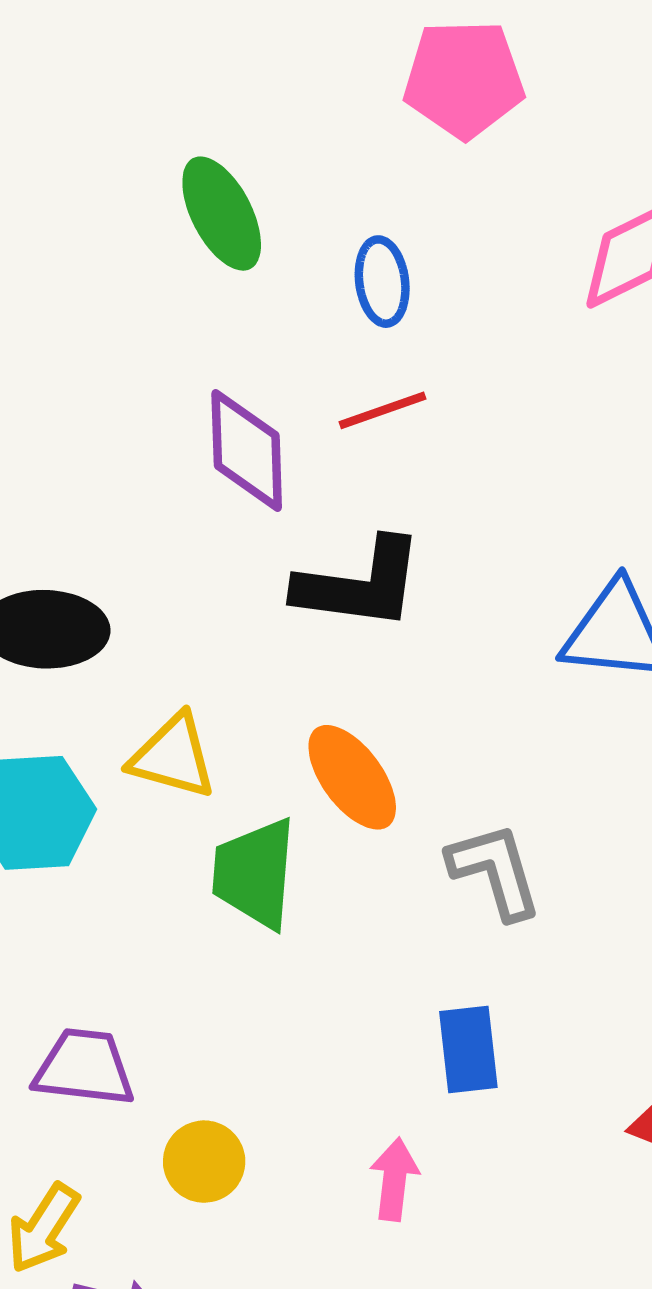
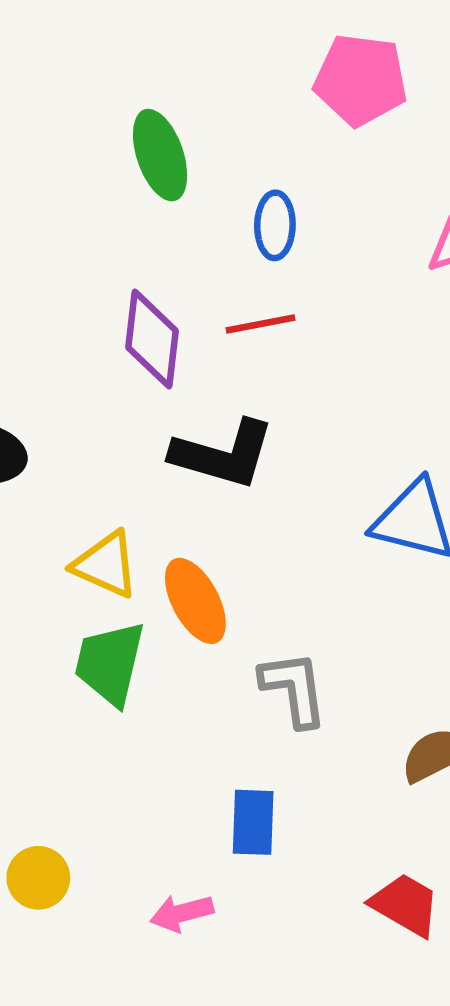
yellow triangle: (173, 756) -> (106, 565), moved
pink arrow: (394, 1179) -> (182, 913), turned -120

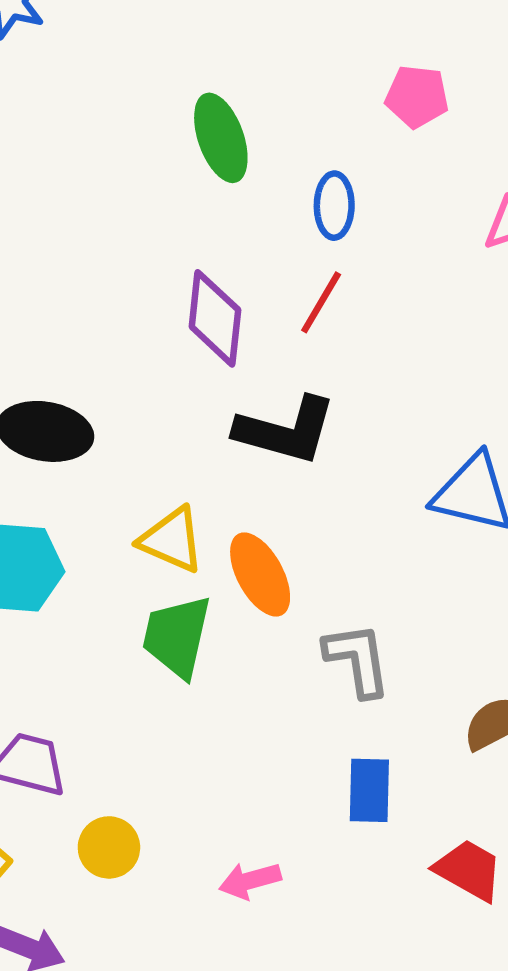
pink pentagon: (361, 80) -> (417, 96), moved, size x0.7
red line: (261, 324) -> (321, 302), turned -48
blue rectangle: (253, 822) -> (369, 790), moved

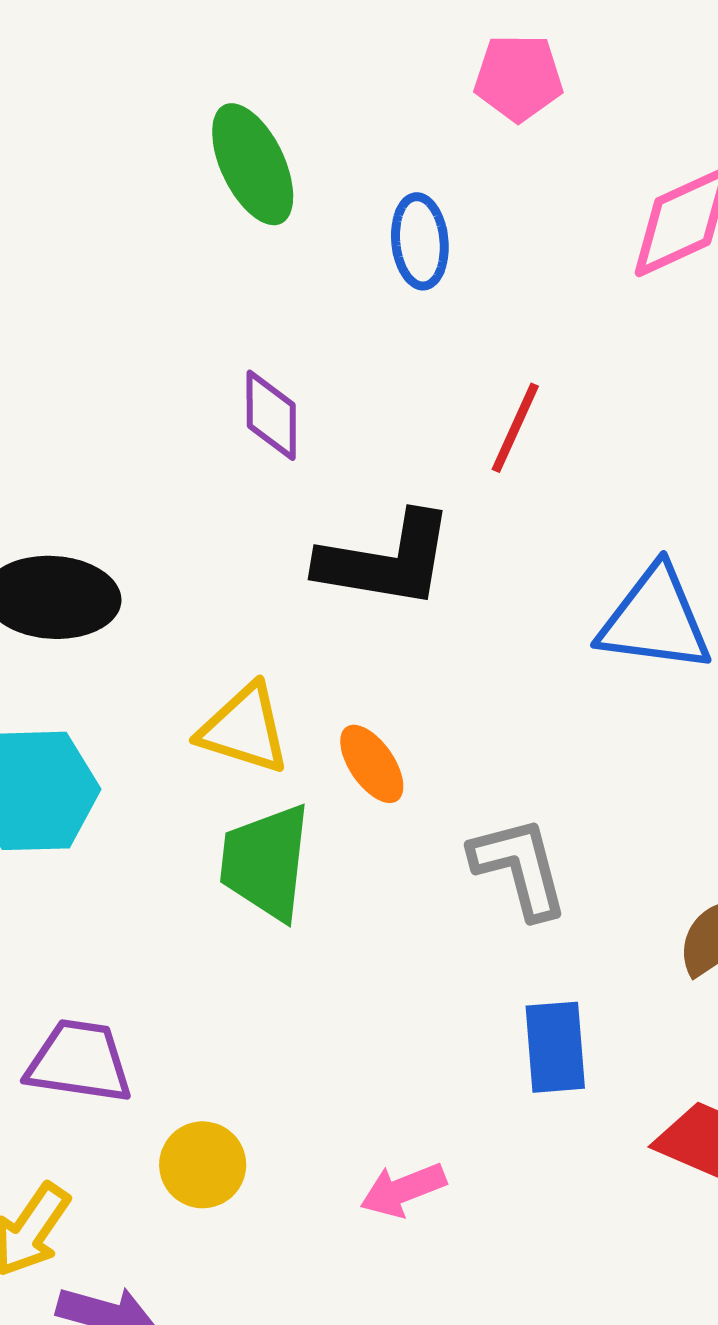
red line: (321, 302) -> (515, 428), moved
purple diamond: (215, 318) -> (271, 415), size x0.7
orange ellipse: (260, 575) -> (372, 764), size x0.7

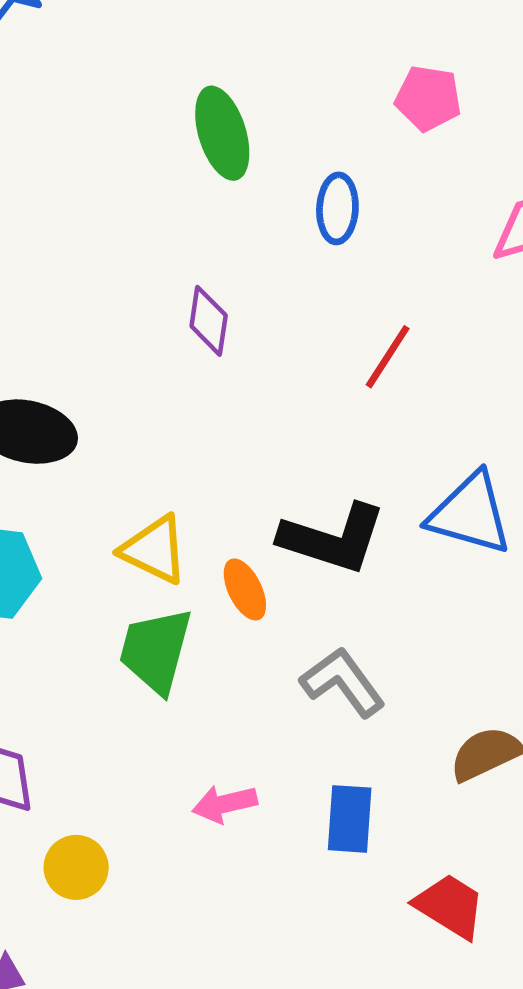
black L-shape: (386, 560) -> (333, 539), moved
gray L-shape: (519, 867) -> (343, 682), turned -30
pink arrow: (403, 1190) -> (225, 804), moved

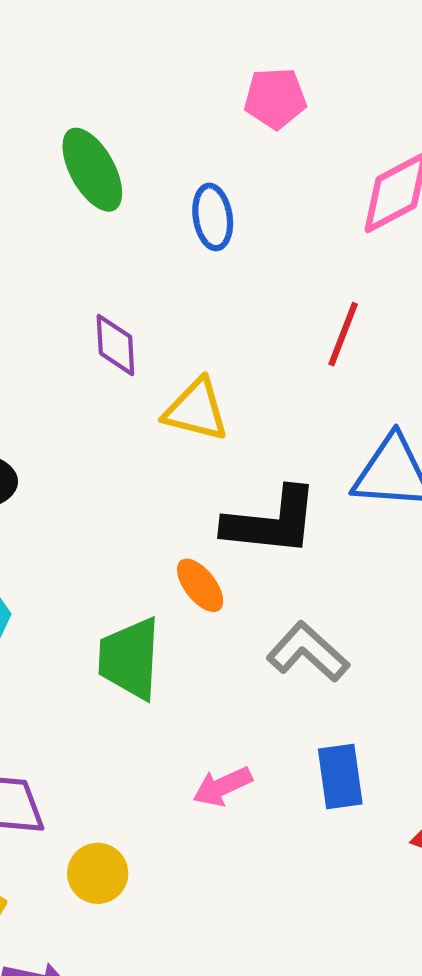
red line: (388, 357) -> (343, 334), moved
yellow triangle: (154, 550) -> (196, 410), moved

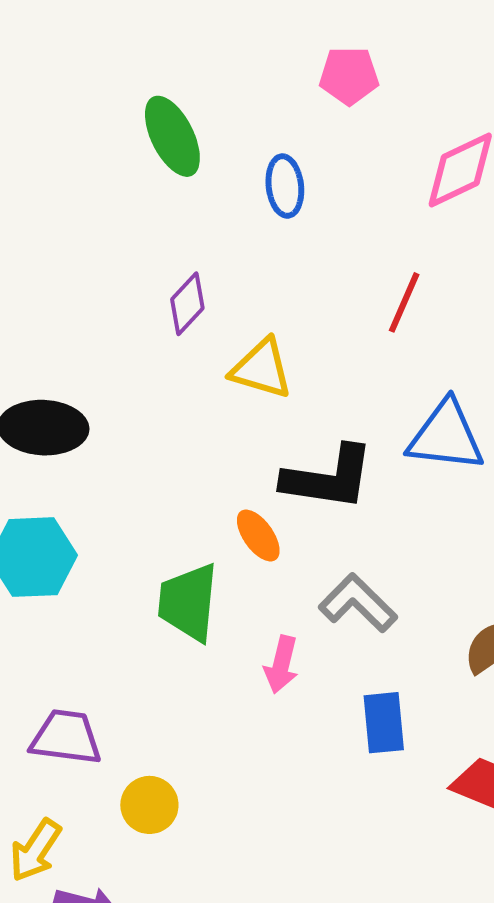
purple diamond: (115, 345) -> (187, 304), turned 44
pink arrow: (222, 786) -> (281, 665), moved, turned -54

